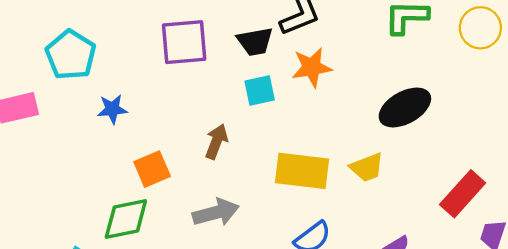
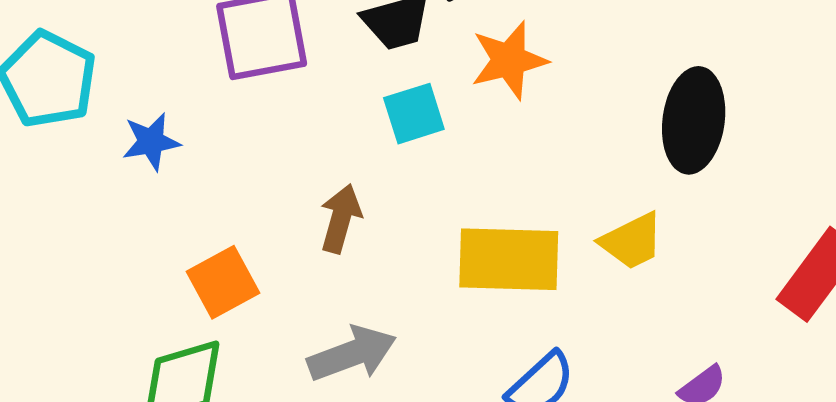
black ellipse: (405, 107) -> (694, 120), turned -48
blue star: (112, 109) -> (151, 142), moved

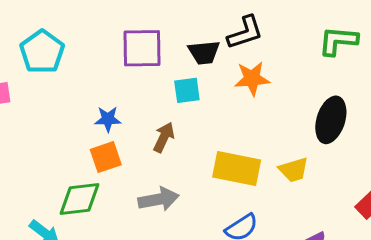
cyan square: (414, 114) -> (187, 90), moved
blue star: (151, 142) -> (108, 119), moved

